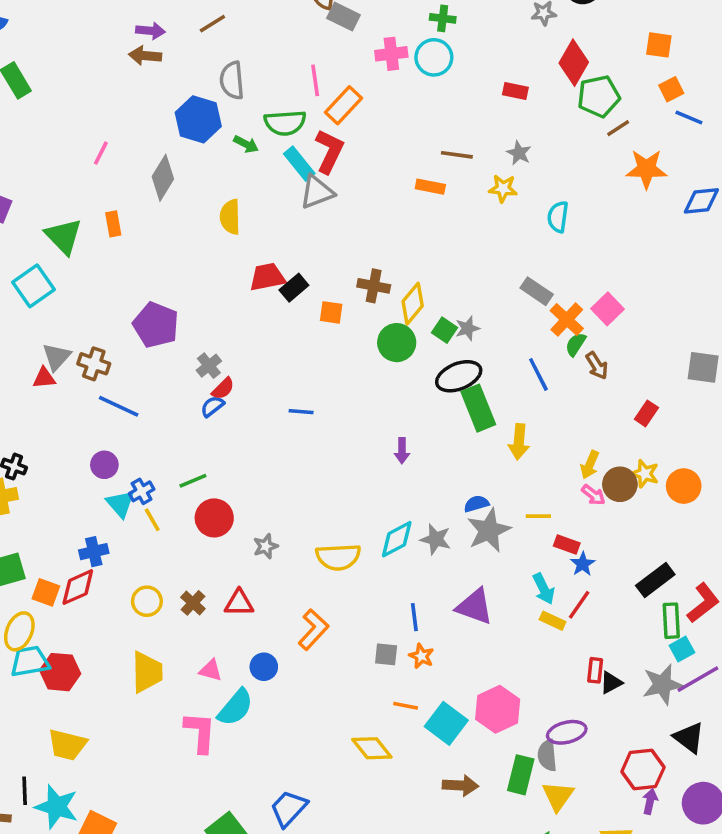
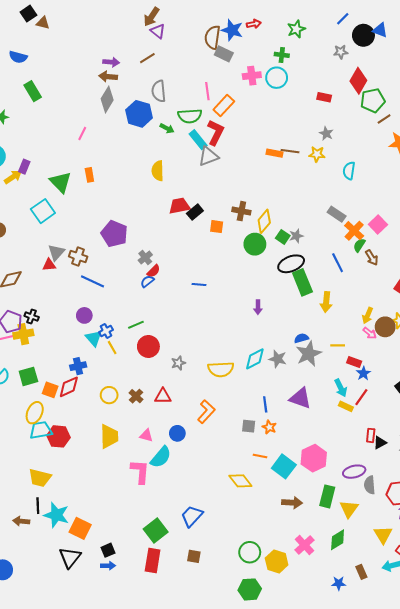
brown line: (457, 155) -> (290, 151), moved
gray diamond: (163, 178) -> (107, 99), moved
yellow trapezoid: (67, 745) -> (40, 478), moved
gray semicircle: (547, 755) -> (370, 485), moved

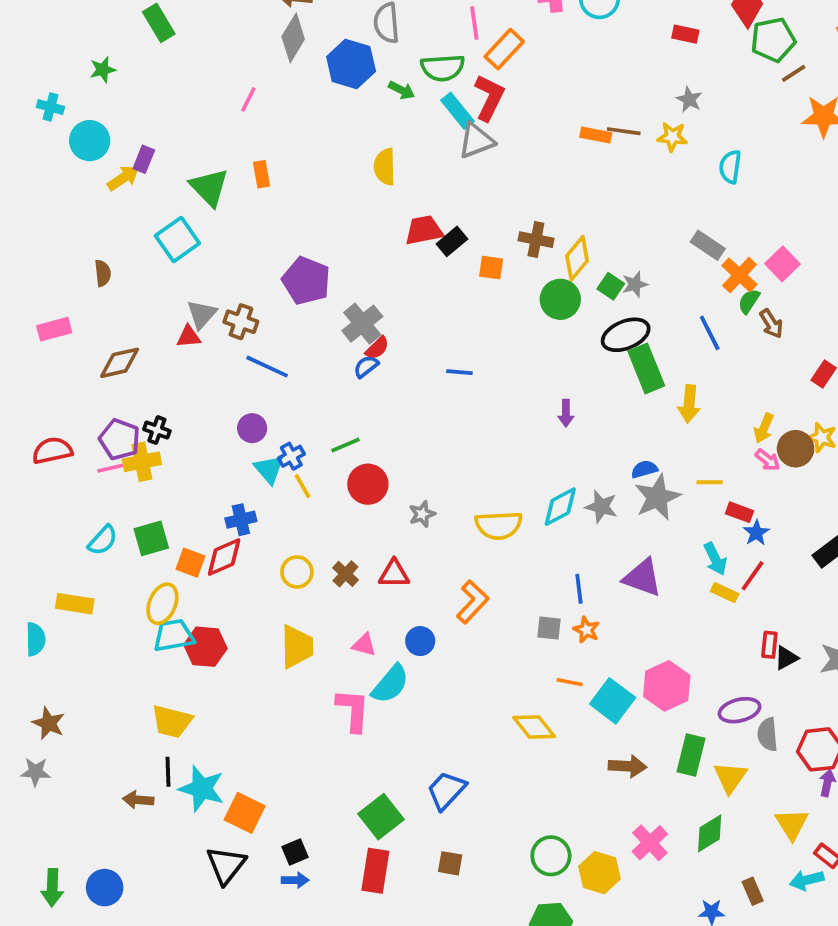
gray cross: (145, 258) -> (362, 324), size x1.5

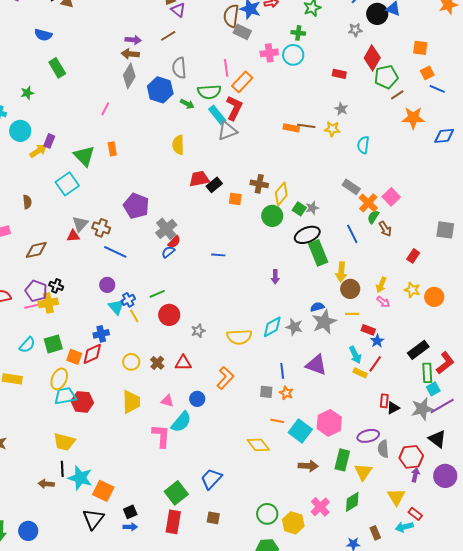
brown circle: (796, 449) -> (350, 289), moved

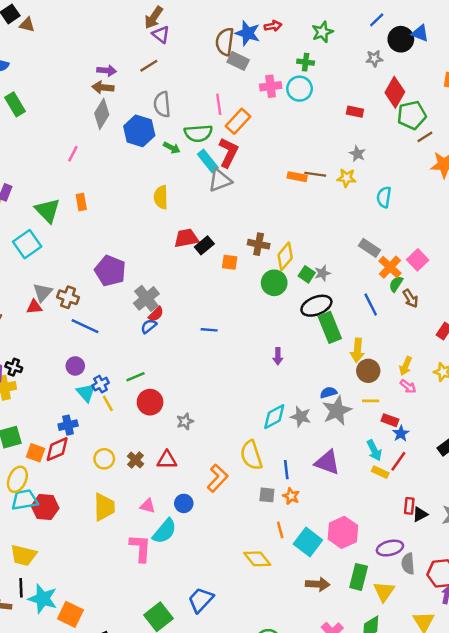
yellow semicircle: (239, 337) -> (251, 455), moved, turned 75
orange line: (277, 421) -> (280, 530), turned 64

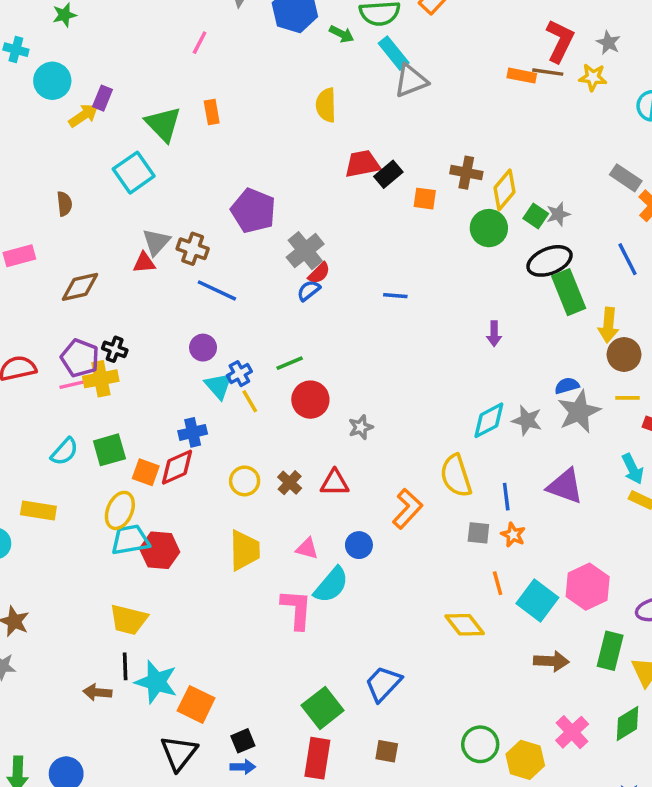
red L-shape: (228, 153) -> (560, 41), moved

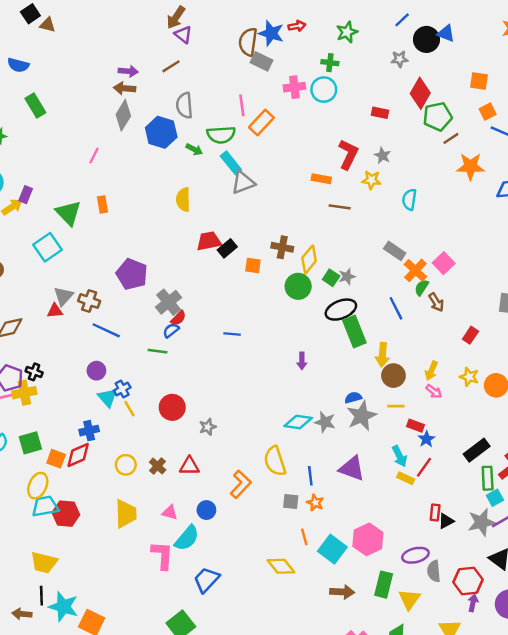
brown line: (548, 72) -> (340, 207), moved
green line: (290, 363) -> (158, 351), moved, turned 30
cyan diamond: (489, 420) -> (298, 422), turned 36
blue trapezoid: (383, 684) -> (206, 580), moved

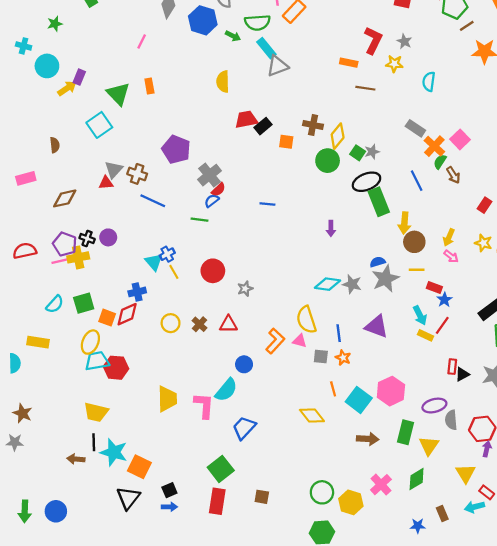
purple circle: (96, 371) -> (108, 237), moved
pink triangle: (170, 512) -> (300, 341), moved
yellow trapezoid: (126, 514) -> (167, 399), moved

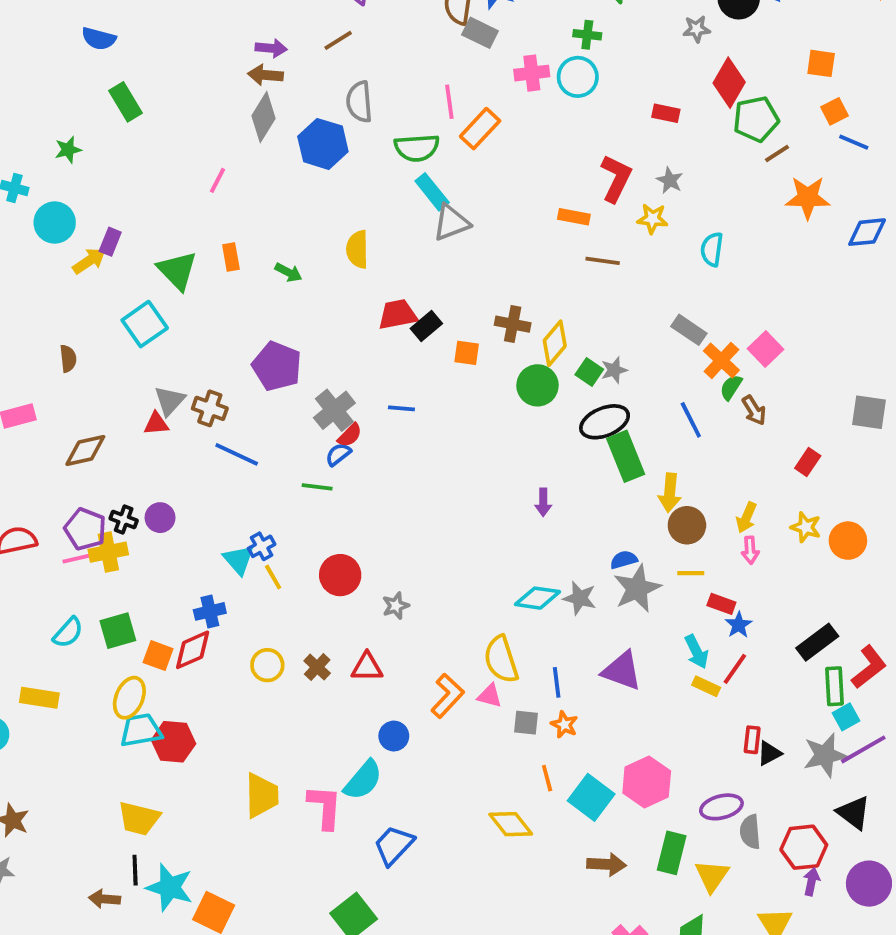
green arrow: (233, 36) -> (288, 272), moved
blue line: (267, 204) -> (401, 408), moved
pink arrow: (451, 256) -> (750, 550), turned 48

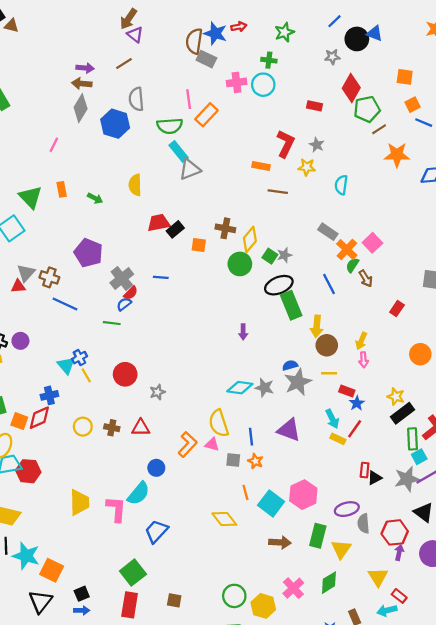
yellow star: (806, 527) -> (396, 397), moved
brown cross: (317, 667) -> (112, 428), turned -32

